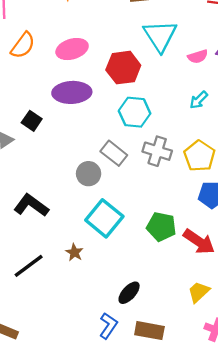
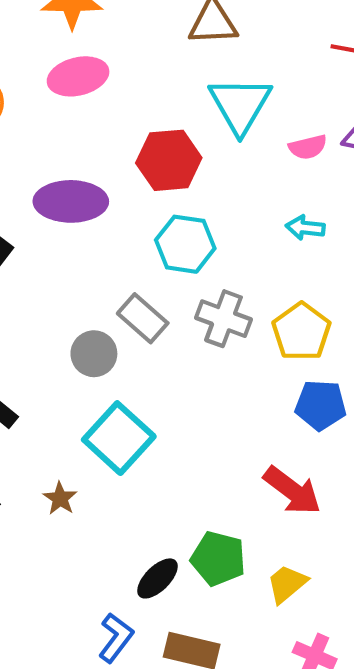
pink ellipse: (72, 49) -> (78, 76), moved
cyan arrow: (199, 100) -> (305, 228), turned 48
green pentagon: (161, 227) -> (218, 559), moved

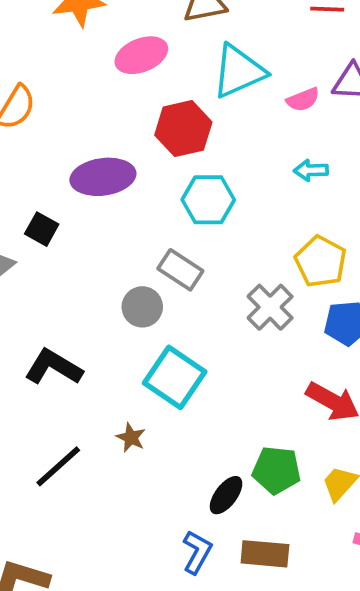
pink ellipse: (78, 76) -> (141, 55), moved
cyan triangle: (240, 105) -> (239, 71), turned 44
gray cross: (223, 319) -> (270, 307), moved, turned 33

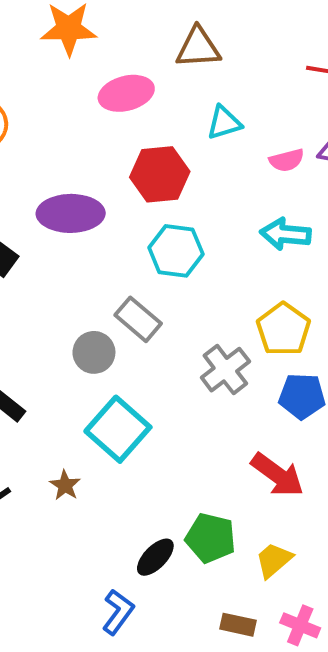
cyan triangle: (239, 71) -> (224, 123), size x0.6
cyan arrow: (311, 170) -> (286, 234), size x1.4
brown rectangle: (265, 554) -> (238, 625), moved, size x0.7

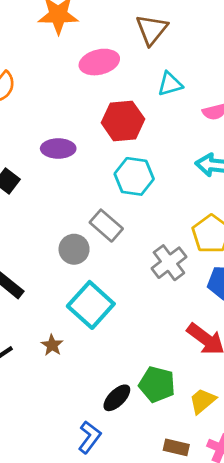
brown triangle: (198, 48) -> (152, 30), turned -48
purple ellipse: (71, 213) -> (58, 148), size x0.7

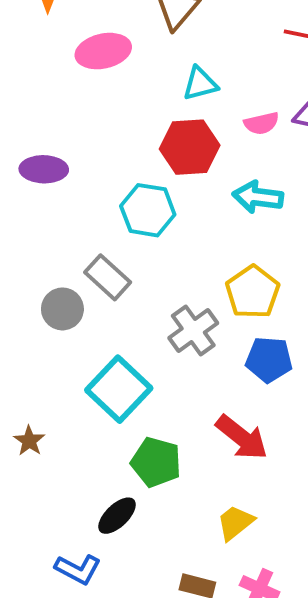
red hexagon: (123, 121) -> (190, 147), moved
cyan square: (91, 305) -> (119, 389), moved
green pentagon: (157, 384) -> (156, 462), moved
blue L-shape: (90, 437) -> (78, 569), turned 80

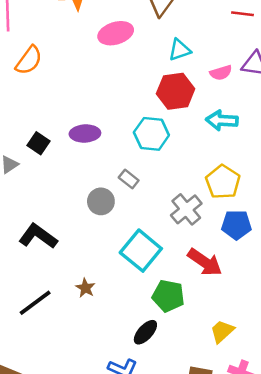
purple ellipse: (44, 169) -> (85, 133), moved
gray rectangle: (108, 277) -> (129, 179), size x0.7
red arrow: (242, 437) -> (205, 262), moved

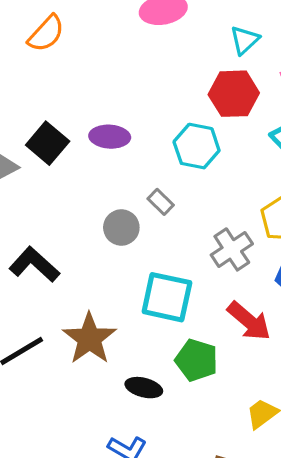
cyan triangle: (180, 50) -> (245, 40), turned -30
black square: (38, 143) -> (48, 143), size x1.4
cyan square: (141, 251) -> (167, 297), turned -33
brown star: (85, 288) -> (89, 339), size x2.0
black ellipse: (145, 332) -> (144, 388), moved, turned 56

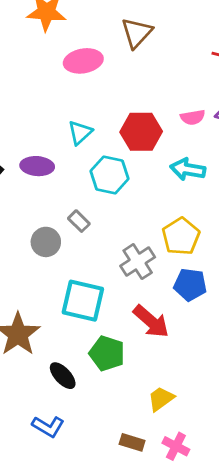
cyan triangle: (245, 40) -> (80, 133), moved
black ellipse: (144, 388) -> (63, 376), turned 32

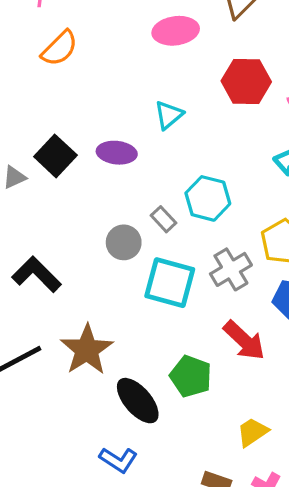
red hexagon: (141, 132) -> (246, 81), moved
cyan hexagon: (109, 175) -> (208, 198), moved
cyan square: (83, 301) -> (170, 283), moved
black ellipse: (63, 376) -> (138, 401), size x1.4

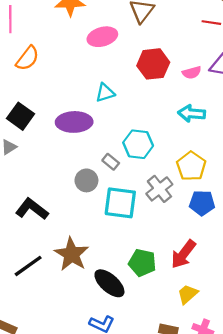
cyan triangle: (169, 115) -> (105, 93), turned 30
purple ellipse: (117, 153) -> (74, 122), size x1.4
black square: (55, 156) -> (20, 116), moved
red arrow: (244, 340) -> (183, 254), moved, turned 92

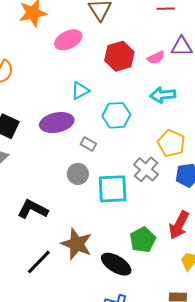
cyan hexagon: (138, 144) -> (116, 115), moved
gray rectangle: (111, 162) -> (88, 144), moved
green pentagon: (142, 263) -> (143, 240), turned -30

